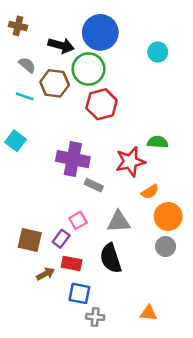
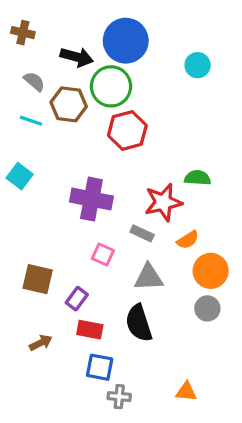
gray rectangle: (94, 185) -> (142, 233), moved
pink square: (78, 220) -> (103, 255), moved, turned -36
brown square: (30, 240) -> (38, 279), moved
brown arrow: (45, 274) -> (41, 343), moved

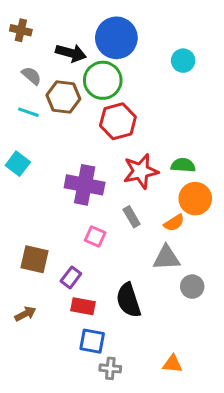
red star: (163, 202) -> (141, 171), moved
gray rectangle: (142, 233) -> (132, 217), turned 35
orange circle: (211, 271) -> (195, 199), moved
gray triangle: (149, 277) -> (166, 258), moved
brown arrow: (41, 343) -> (25, 314), moved

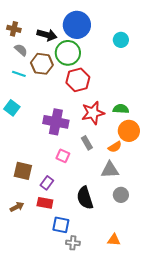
brown cross: (21, 30) -> (14, 29), moved
gray circle: (192, 287) -> (121, 195), moved
red rectangle: (83, 306) -> (45, 203), moved

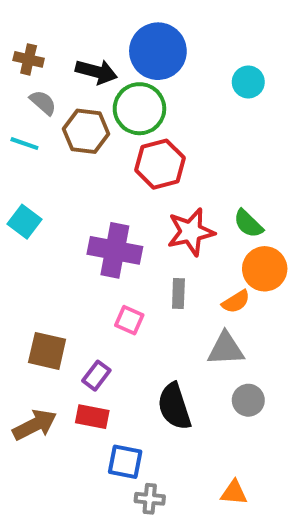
cyan line: (19, 74) -> (24, 144), moved
green semicircle: (121, 109) -> (248, 224), turned -140
gray rectangle: (87, 143) -> (178, 293), turned 32
brown arrow: (17, 207) -> (35, 425), size x1.5

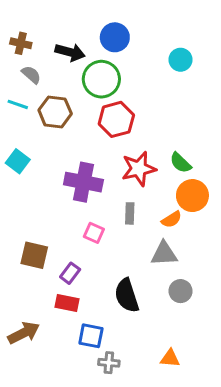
blue circle: (158, 51) -> (115, 37), size x0.7
brown hexagon: (86, 131) -> (55, 112), moved
brown arrow: (35, 425) -> (24, 333), moved

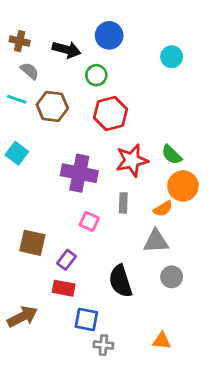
green circle: (101, 79) -> (96, 75), size x0.6

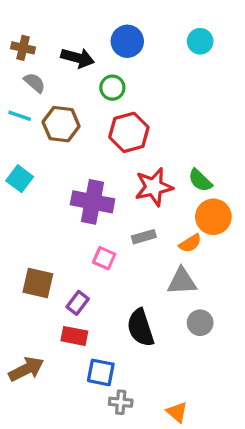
cyan circle: (172, 57) -> (200, 41), moved
gray rectangle: (123, 203) -> (144, 237), turned 72
orange triangle: (162, 341) -> (177, 412), moved, turned 36

